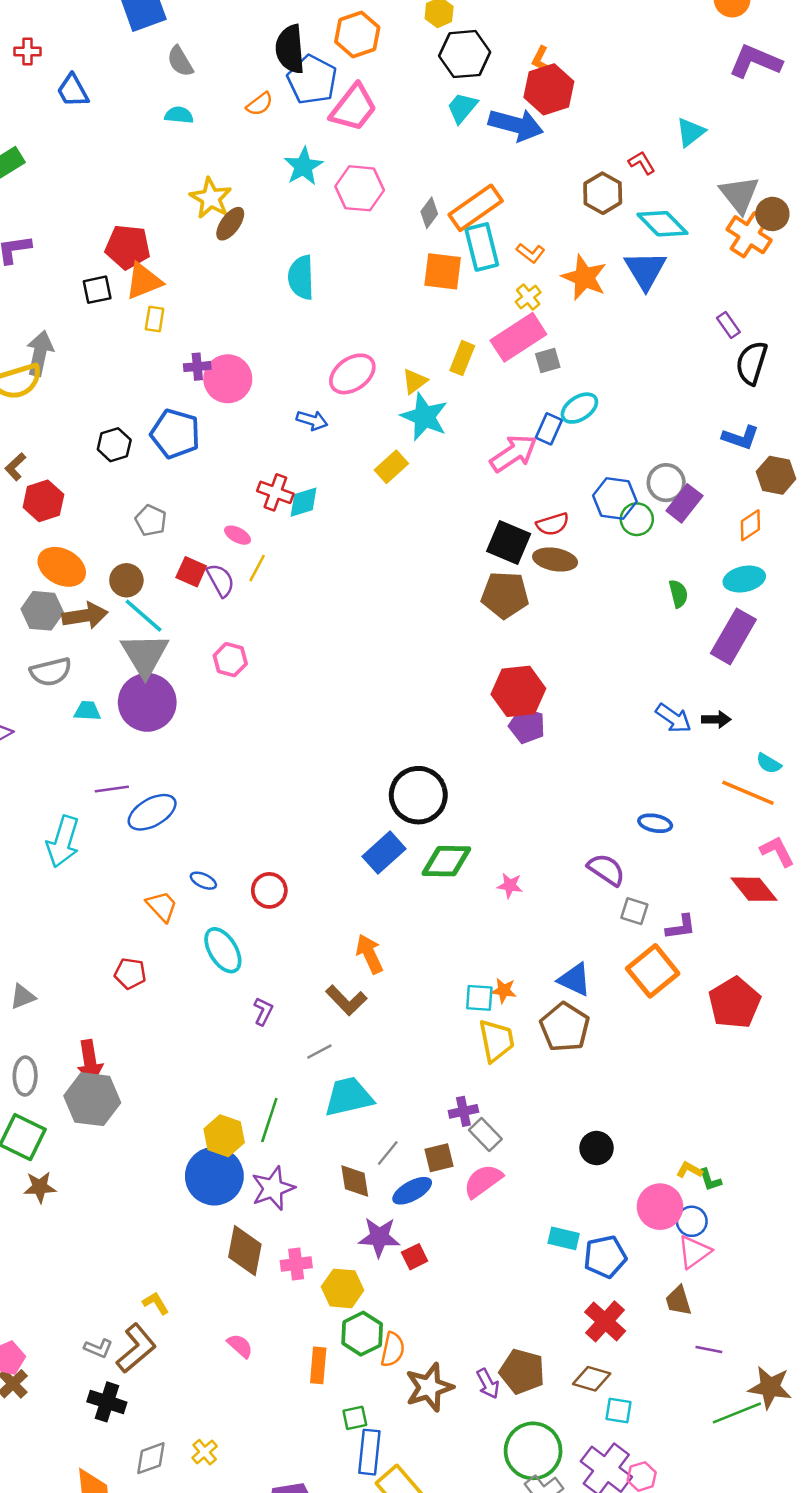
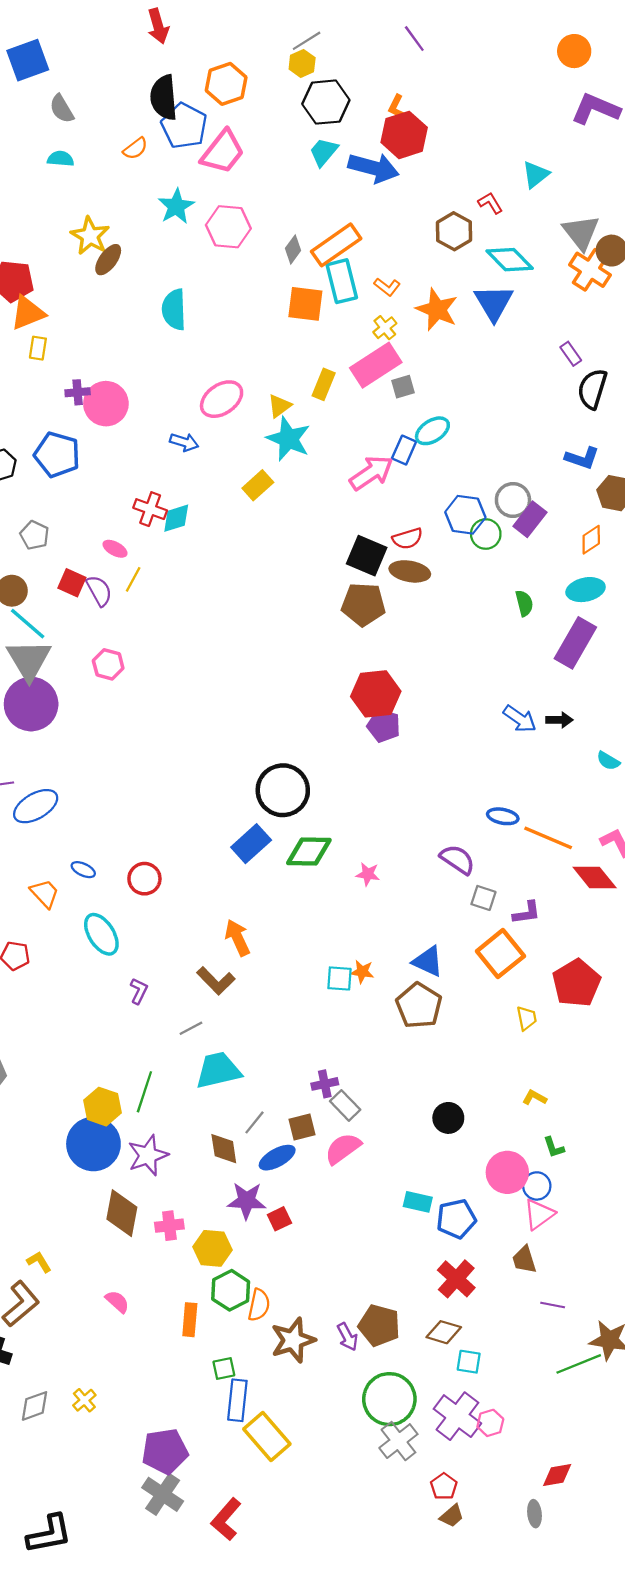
orange line: (748, 793) -> (548, 838), moved
yellow trapezoid: (496, 1041) -> (527, 1018), moved, size x0.6
yellow L-shape: (689, 1170) -> (534, 1098), moved

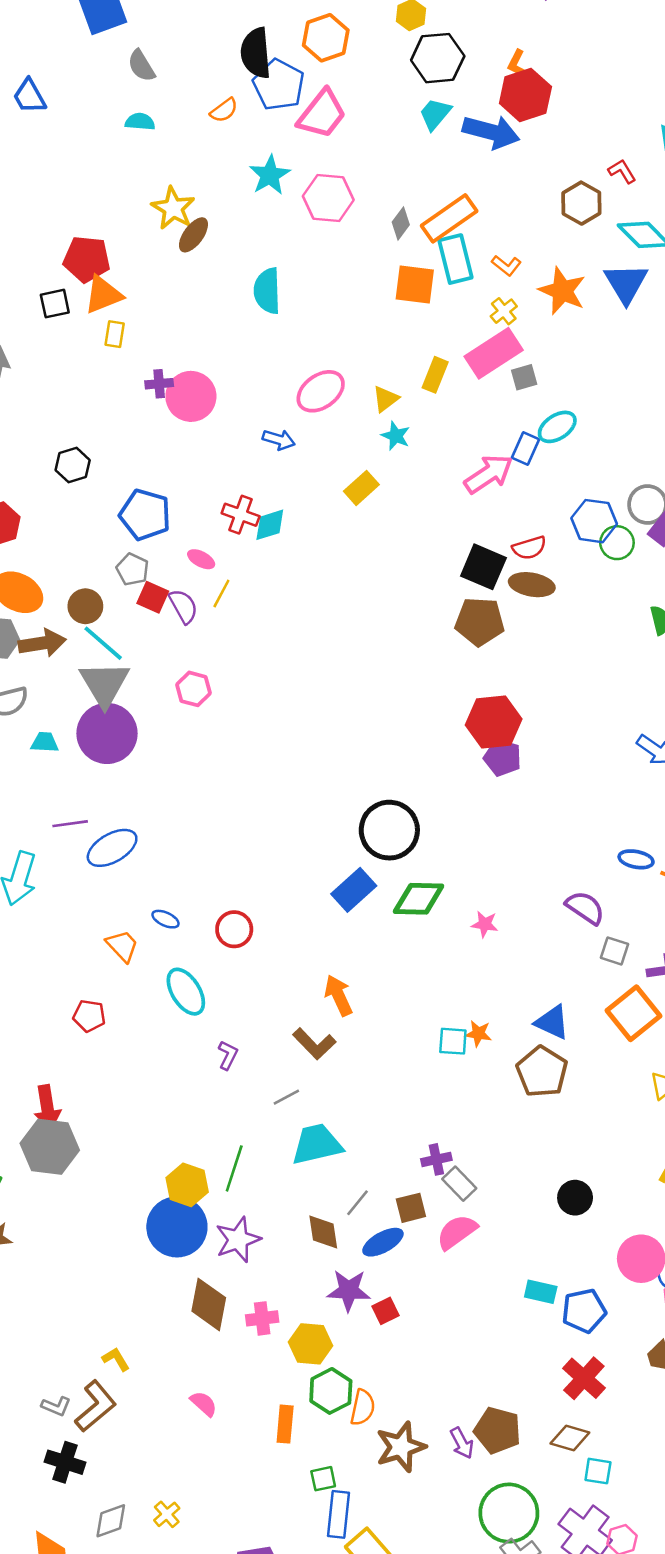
cyan star: (288, 439) -> (396, 436), size x0.6
blue pentagon: (57, 455) -> (145, 515), moved
gray pentagon: (34, 535) -> (132, 569), moved

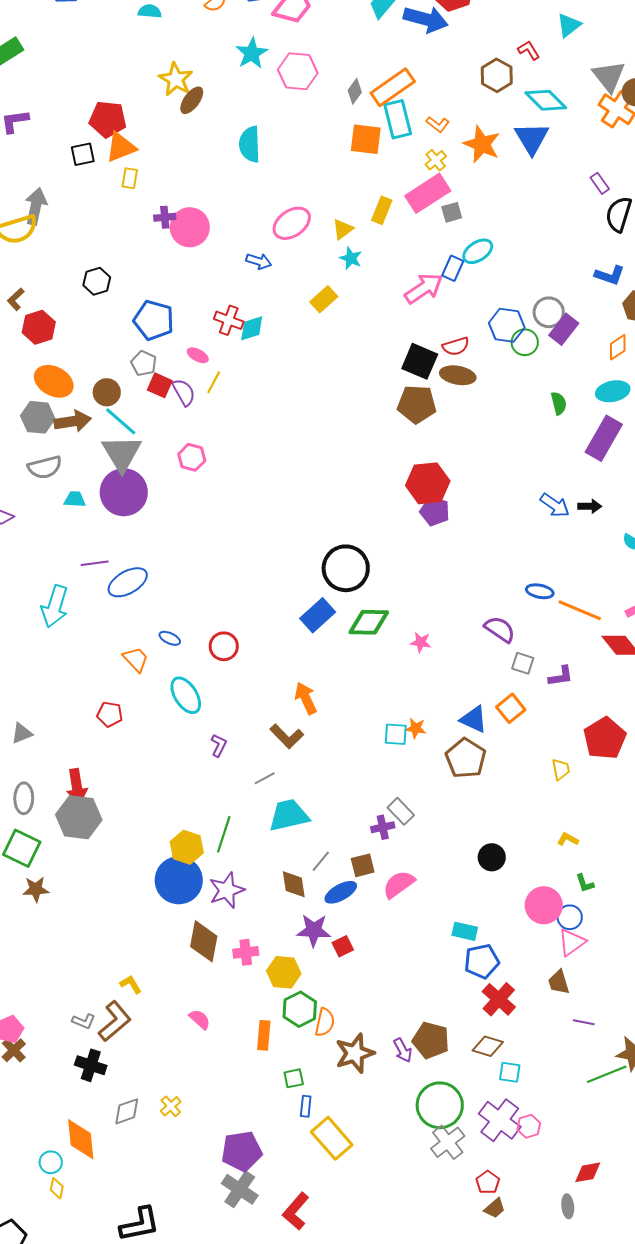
orange square: (634, 1013) -> (511, 708), moved, size x0.7
gray rectangle: (459, 1184) -> (401, 811), moved
blue pentagon: (584, 1311) -> (482, 961), moved
blue rectangle: (338, 1514) -> (306, 1106), size x0.6

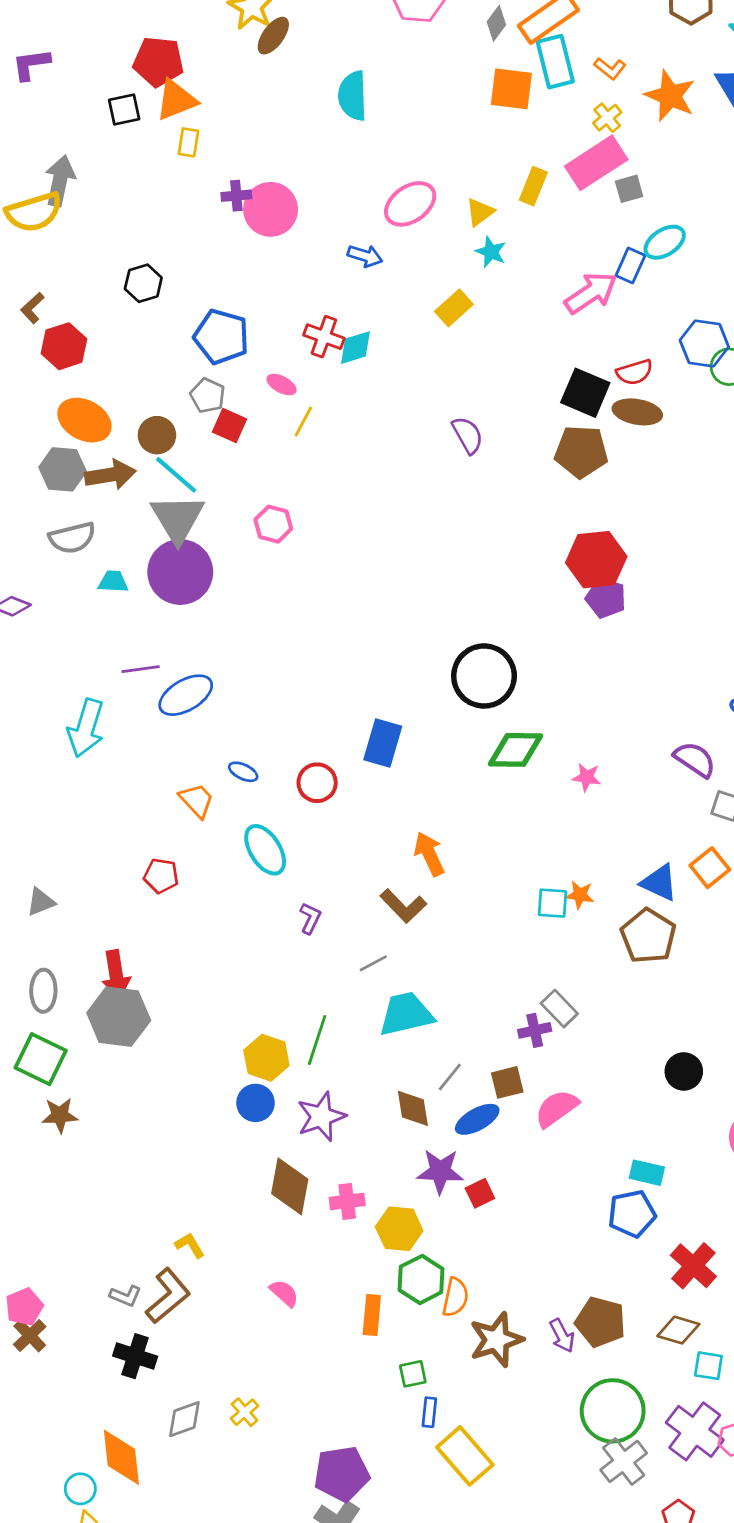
purple semicircle: (184, 392) -> (468, 435), moved
blue rectangle: (318, 615) -> (383, 743), moved, turned -32
blue circle: (179, 880) -> (256, 1103), size x0.6
blue pentagon: (482, 961) -> (632, 1214), moved

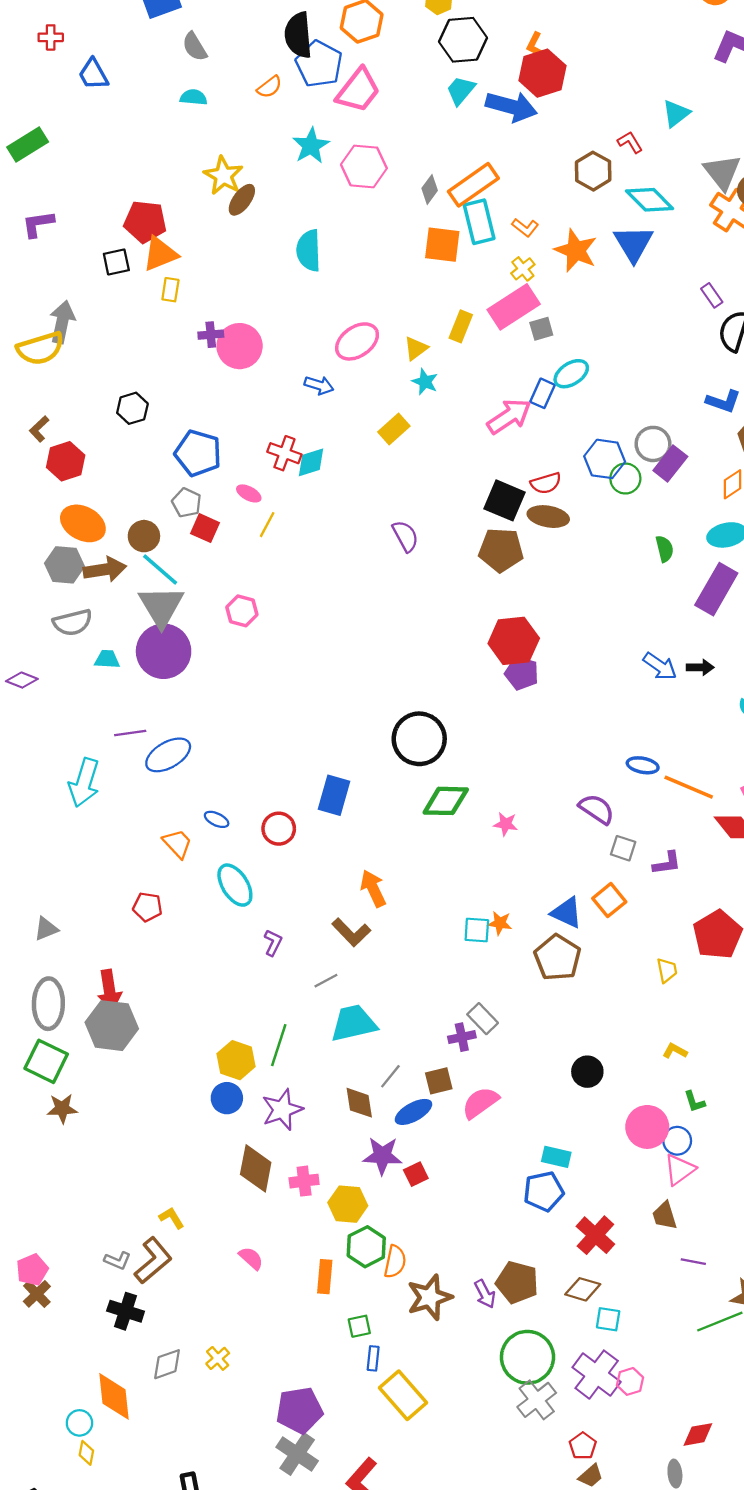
gray ellipse: (43, 991) -> (48, 1004), size x1.4

